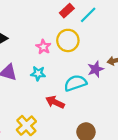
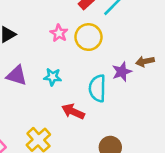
pink star: (43, 47) -> (59, 33), moved
cyan semicircle: (75, 83) -> (97, 88), turned -70

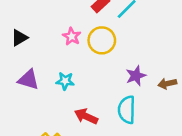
brown arrow: (145, 61) -> (167, 84), moved
cyan semicircle: (97, 88) -> (127, 110), moved

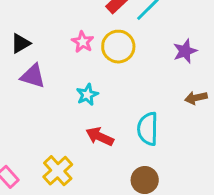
purple star: (136, 76) -> (185, 51), moved
purple triangle: (28, 80) -> (33, 76), moved
cyan star: (65, 81) -> (87, 95), moved, turned -30

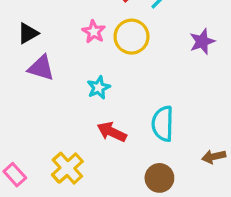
brown arrow: (196, 98) -> (214, 157), moved

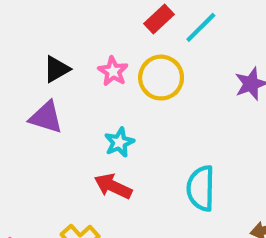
black triangle: (28, 33) -> (57, 69), moved
red arrow: (112, 132) -> (113, 186), moved

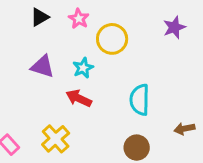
yellow circle: (161, 78) -> (112, 39), moved
purple triangle: (46, 117) -> (43, 66), moved

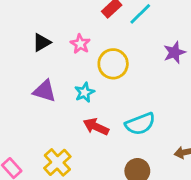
red arrow: (79, 98) -> (96, 127), moved
cyan semicircle: (140, 100) -> (140, 124), turned -112

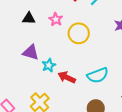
black triangle: (42, 42) -> (29, 18), turned 32
cyan star: (85, 92) -> (49, 65), moved

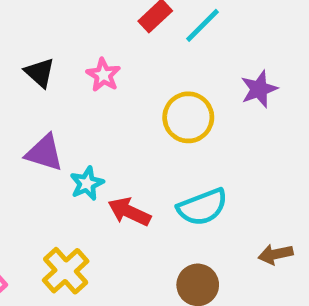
black triangle: (29, 18) -> (40, 73), turned 40
yellow circle: (79, 33) -> (188, 117), moved

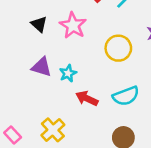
pink star: (103, 75) -> (73, 25), size x1.5
cyan star: (87, 183) -> (68, 73), moved

